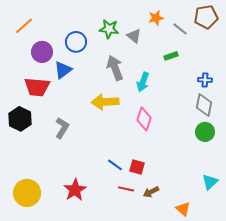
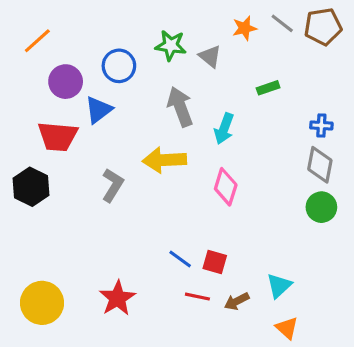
gray line: (180, 29) -> (282, 23), moved
gray L-shape: (62, 128) -> (113, 185), moved
cyan triangle: (210, 182) -> (279, 286), moved

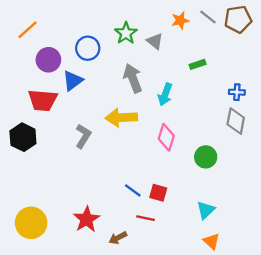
green star: (171, 45) -> (126, 33), turned 30
green circle: (321, 207) -> (206, 157), moved
brown arrow: (237, 301) -> (118, 238), moved

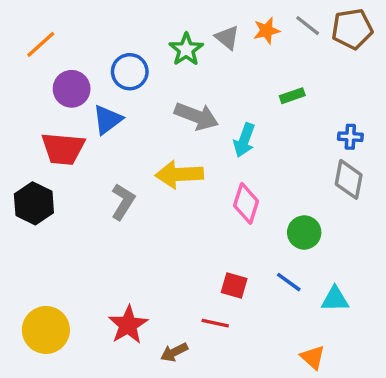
gray triangle: (155, 41) -> (227, 38), moved
gray arrow: (133, 78) -> (196, 116), turned 132
blue line: (133, 190) -> (289, 282), moved
cyan triangle: (206, 210) -> (335, 299), moved, turned 42

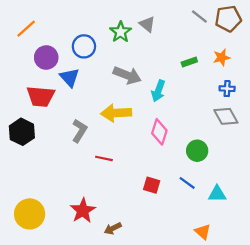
orange star: (267, 31) -> (222, 57), moved
blue triangle: (107, 120) -> (70, 77), turned -35
gray diamond: (349, 179) -> (226, 116), turned -40
red line: (215, 323) -> (104, 158), moved

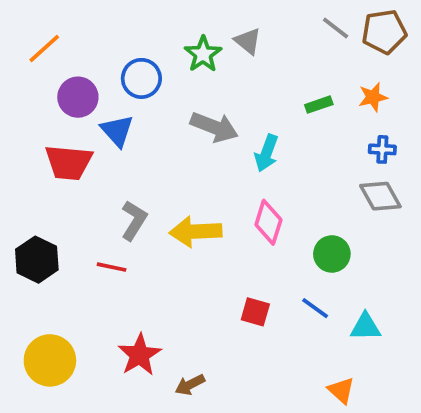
yellow arrow: (116, 113) -> (196, 232), moved
black hexagon: (22, 132) -> (37, 260), moved
red line: (104, 158) -> (112, 267), moved

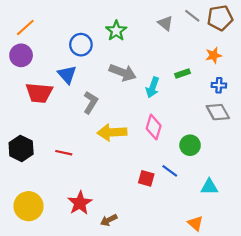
gray triangle: (248, 41) -> (165, 23), moved
purple circle: (78, 97) -> (21, 55), moved
green rectangle: (319, 105) -> (183, 74), moved
gray L-shape: (134, 220) -> (91, 102), moved
blue line: (315, 308) -> (170, 171), moved

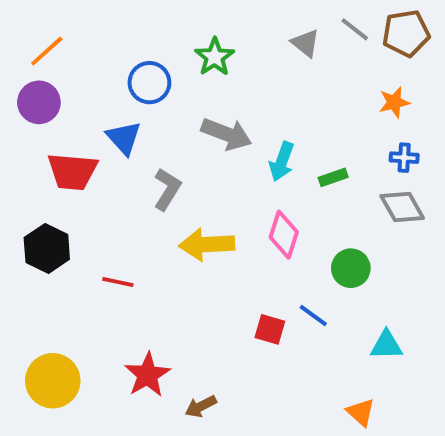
green rectangle: (183, 74) -> (333, 177), moved
black hexagon: (21, 148) -> (47, 248), moved

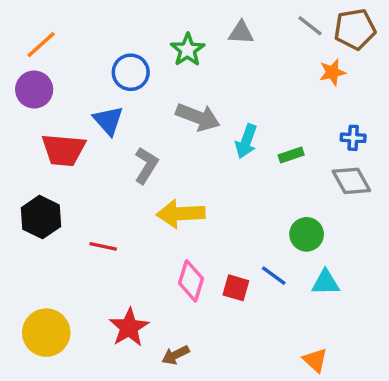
gray triangle: (305, 43) -> (241, 33), moved, turned -36
orange star: (394, 102) -> (332, 72), moved
pink diamond: (284, 235) -> (191, 281), moved
cyan triangle: (386, 345) -> (326, 283), moved

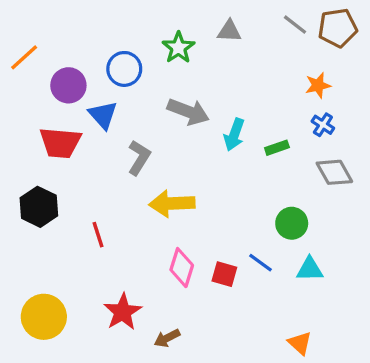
orange line: (41, 45) -> (24, 57), moved
orange star: (332, 72) -> (318, 85), moved
purple circle: (34, 89) -> (68, 85), moved
blue cross: (353, 138) -> (323, 125), moved, turned 30
red line: (103, 246) -> (98, 235), turned 60

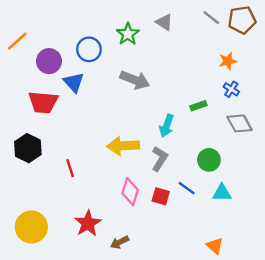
gray triangle: (229, 31) -> (164, 22), turned 30
cyan arrow: (234, 135) -> (167, 126), moved
gray L-shape: (139, 158) -> (160, 159), moved

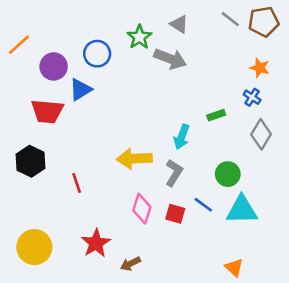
orange star: (228, 61) -> (260, 68), moved, turned 30
gray arrow: (135, 80) -> (170, 59), moved
blue triangle: (74, 82) -> (80, 90), turned 40
gray diamond: (240, 123) -> (261, 134), turned 60
cyan triangle: (222, 193) -> (242, 210), size x1.5

